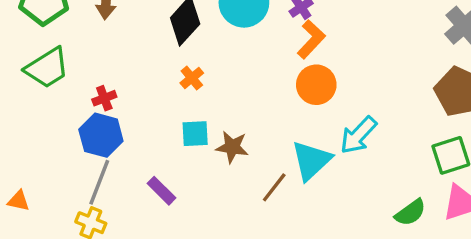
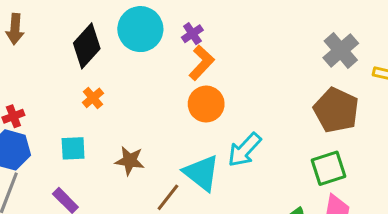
cyan square: (195, 134) -> (73, 148), moved
cyan triangle: (311, 160) -> (202, 173), turned -39

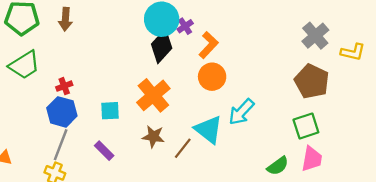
purple cross: (192, 34) -> (185, 26), moved
black diamond: (87, 46) -> (162, 46), moved
orange cross: (93, 98) -> (153, 95), moved, size x2.0
brown star: (130, 161) -> (153, 137), moved

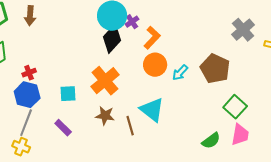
brown pentagon: (312, 81) -> (215, 69), moved
cyan arrow: (241, 112) -> (180, 73), moved, size x0.7
green square: (306, 126) -> (235, 107), turned -30
brown line: (183, 148) -> (130, 126), turned -54

